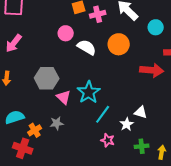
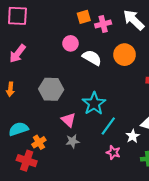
pink triangle: (64, 97) -> (68, 120), moved
gray star: (57, 123) -> (73, 141), moved

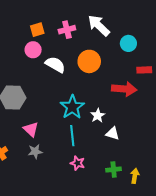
orange square: (84, 17) -> (37, 30), moved
cyan star: (94, 104) -> (72, 107), moved
cyan line: (108, 126) -> (72, 136), turned -42
white star: (133, 136) -> (98, 115), moved

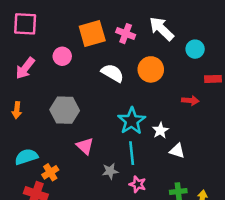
orange square: (37, 30) -> (92, 34), size x1.6
pink cross: (67, 30) -> (126, 34), turned 35
pink circle: (33, 50) -> (62, 56), moved
red arrow: (124, 89) -> (190, 101), size x0.6
gray star: (35, 151) -> (110, 171), moved

